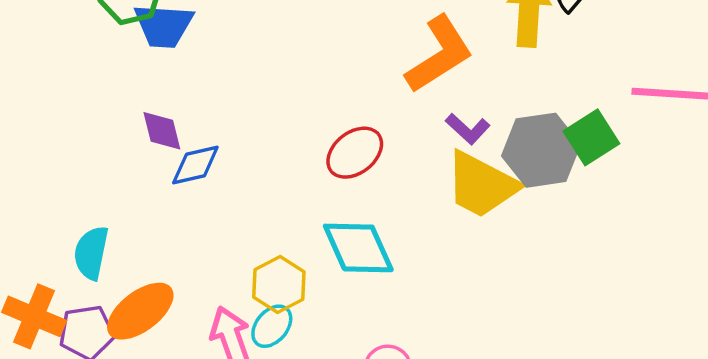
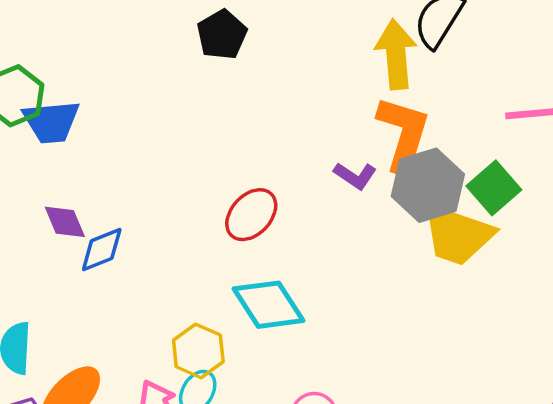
orange L-shape: (439, 54) -> (403, 134), moved, turned -32
green square: (591, 137) -> (494, 188), moved
yellow trapezoid: (482, 185) -> (458, 235), moved

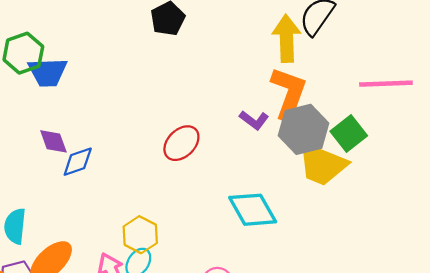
cyan diamond: (268, 305) -> (253, 210), moved

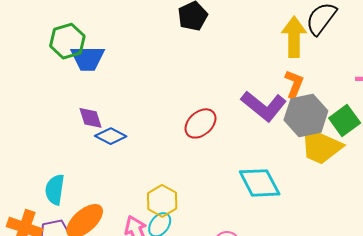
orange L-shape: (289, 93) -> (294, 84), size x0.6
purple L-shape: (254, 120) -> (264, 106), size x1.8
blue diamond: (78, 162) -> (111, 136), turned 44

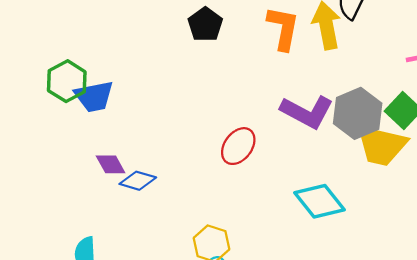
orange L-shape: (294, 84) -> (283, 28), moved, size x1.4

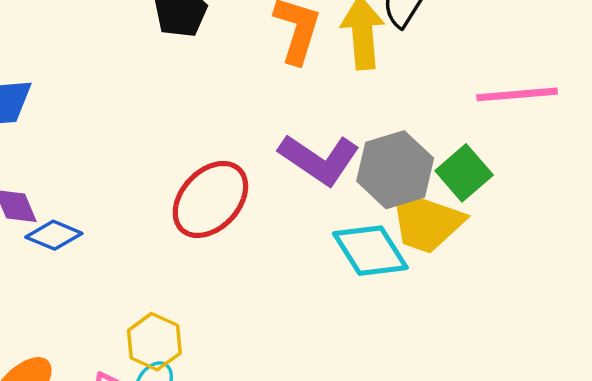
red ellipse: (238, 146) -> (210, 199), size x1.4
cyan diamond: (319, 201) -> (370, 251), moved

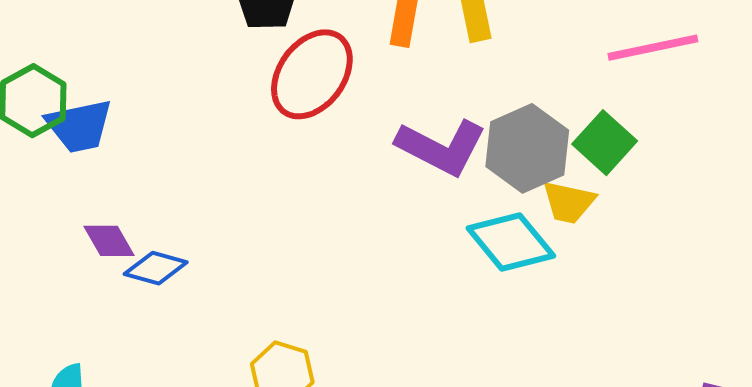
red ellipse: (210, 199) -> (312, 74), moved
yellow trapezoid: (426, 222) -> (569, 202), size x0.6

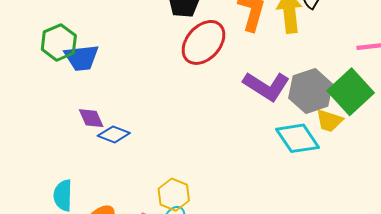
green square: (605, 143) -> (351, 92), size x1.4

